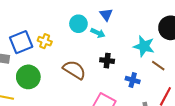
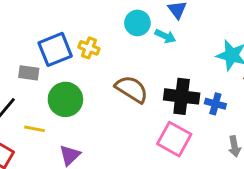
black cross: (107, 61) -> (182, 96), moved, size x1.6

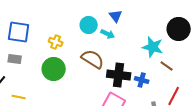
blue square: (55, 49) -> (19, 32), moved, turned 30
brown semicircle: (132, 89) -> (93, 59), moved
green circle: (65, 99) -> (54, 69), moved

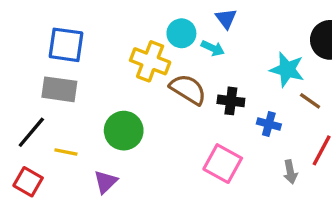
yellow cross: (56, 42) -> (150, 61), moved, size x1.6
gray rectangle: (15, 59) -> (59, 89), size x1.5
green circle: (54, 69) -> (124, 131), moved
black cross: (119, 75) -> (231, 101), moved, size x0.7

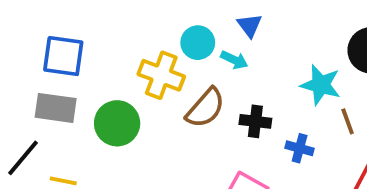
brown semicircle: (188, 89) -> (205, 108), turned 99
brown line: (310, 101) -> (348, 121), turned 35
green circle: (124, 131) -> (117, 123), moved

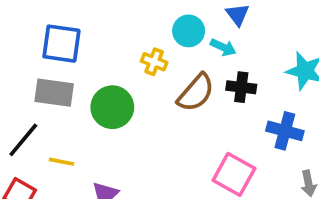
yellow cross: (161, 75) -> (154, 62), size x0.6
black cross: (255, 121) -> (241, 87), moved
blue cross: (300, 148) -> (285, 131), size x1.4

